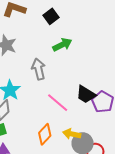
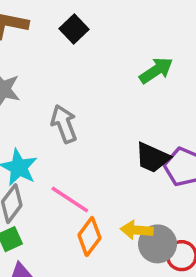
green arrow: (62, 45) -> (156, 70), moved
pink line: (58, 103) -> (70, 199), moved

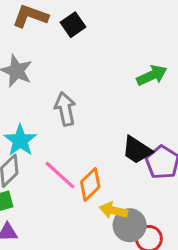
black square: (74, 29) -> (73, 25), moved
orange diamond: (89, 237) -> (90, 184), moved

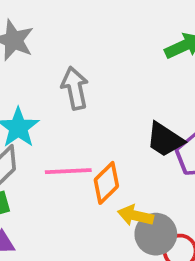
pink line: (60, 175) -> (68, 171), turned -45

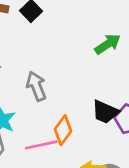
orange diamond: (106, 183) -> (63, 130), moved

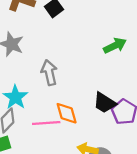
orange diamond: (63, 130) -> (67, 113), turned -60

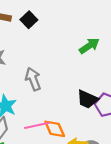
orange diamond: (67, 113) -> (55, 129), moved

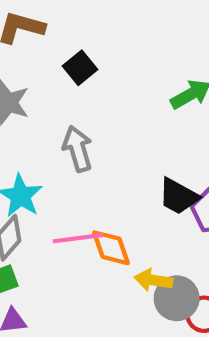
black square: (29, 20) -> (80, 68), moved

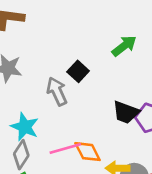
black square: (80, 68) -> (78, 71), moved

